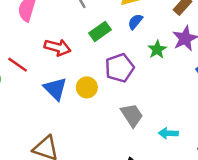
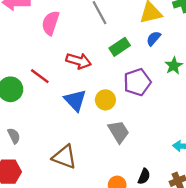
gray trapezoid: (132, 115) -> (119, 132), moved

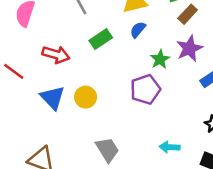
purple pentagon: (137, 82) -> (145, 89), moved
gray trapezoid: (119, 132) -> (107, 150), moved

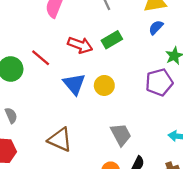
green rectangle: (101, 39) -> (112, 40), moved

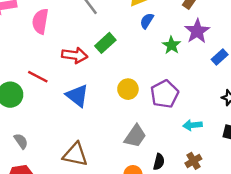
purple pentagon: (159, 82) -> (165, 94), moved
yellow circle: (104, 85) -> (128, 89), moved
gray trapezoid: (121, 135) -> (135, 136), turned 75

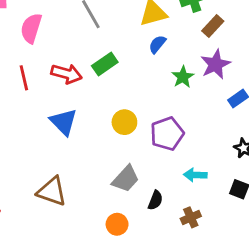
red line: (38, 77) -> (24, 78), moved, turned 42
black semicircle: (159, 162) -> (155, 200), moved

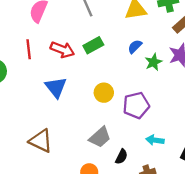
blue semicircle: (157, 44) -> (135, 46), moved

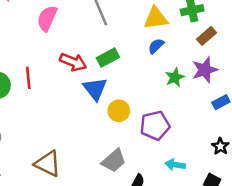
blue semicircle: (135, 46) -> (156, 46), moved
red line: (29, 49) -> (28, 78), moved
blue triangle: (56, 87) -> (95, 89), moved

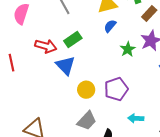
yellow circle: (119, 111) -> (86, 90), moved

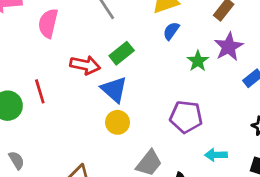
purple pentagon: (116, 89) -> (186, 117), turned 30
yellow circle: (86, 90) -> (118, 122), moved

